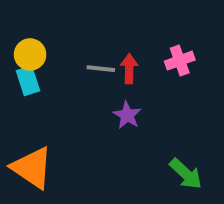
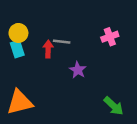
red arrow: (129, 69) -> (48, 49), moved
orange triangle: (32, 168) -> (20, 102), turned -48

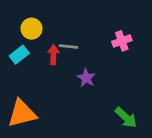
yellow circle: (18, 33) -> (31, 29), moved
cyan rectangle: (17, 49) -> (19, 55), turned 70

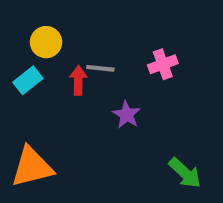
pink cross: (122, 41) -> (163, 64), moved

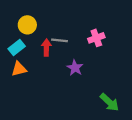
orange triangle: (32, 167) -> (19, 69), moved, size x0.6

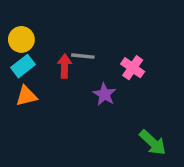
yellow circle: (27, 25) -> (21, 39), moved
pink cross: (96, 38) -> (133, 68), moved, turned -35

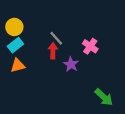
gray line: (83, 56) -> (56, 38), turned 42
red arrow: (65, 66) -> (53, 51), moved

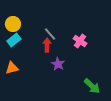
purple star: (71, 64) -> (58, 64), moved
orange triangle: (18, 65) -> (12, 68), moved

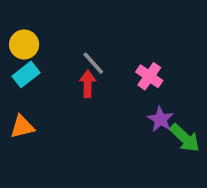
purple star: (58, 64) -> (160, 119), moved
green arrow: (92, 86) -> (185, 138), moved

